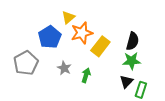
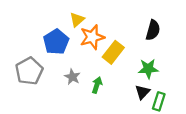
black semicircle: (133, 41) -> (153, 30), moved

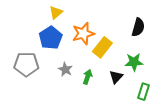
yellow triangle: (77, 20) -> (56, 12), moved
gray pentagon: (29, 71) -> (26, 64), turned 30
black triangle: (142, 92) -> (116, 77), moved

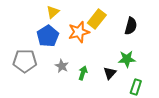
yellow rectangle: (102, 47) -> (97, 19), moved

